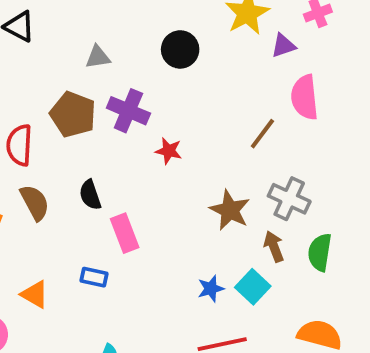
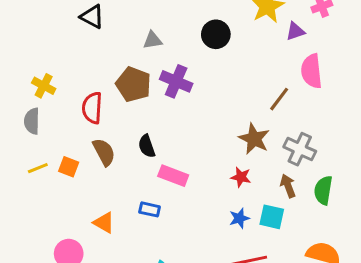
red star: (169, 151) -> (241, 177), moved
brown star: (230, 210) -> (254, 139), moved
pink rectangle: (125, 233) -> (173, 176), turned -48
cyan square: (253, 287) -> (272, 217), turned -30

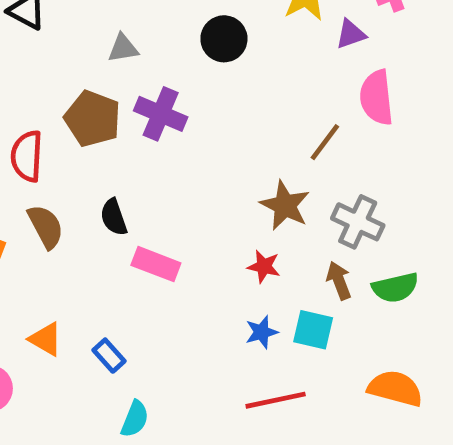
green semicircle: (323, 190) -> (395, 288), turned -112
blue rectangle: (150, 209) -> (109, 356), moved, turned 36

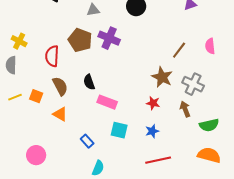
pink semicircle: (376, 97) -> (210, 46), moved, size x0.7
green semicircle: (395, 288) -> (209, 125), moved
cyan square: (313, 330) -> (119, 130), moved
orange triangle: (46, 339) -> (60, 114), moved

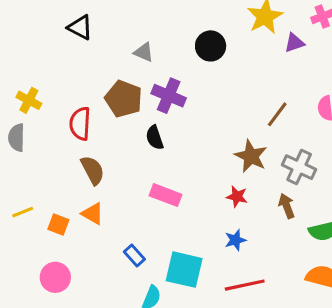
gray triangle: (93, 10) -> (144, 52), turned 32
black semicircle: (89, 82) -> (155, 138), moved
orange square: (36, 96) -> (58, 225), moved
yellow line: (15, 97) -> (23, 212), moved
cyan square: (119, 130) -> (184, 270), moved, size x1.4

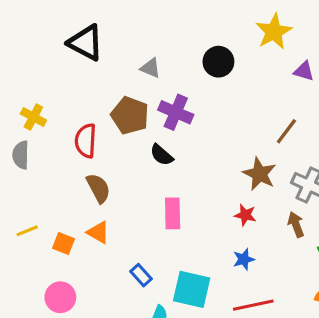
black triangle: (80, 27) -> (86, 43), size x1.4
purple triangle: (294, 43) -> (304, 71), moved, turned 35
black semicircle: (155, 138) -> (162, 155), turned -30
pink rectangle: (166, 195) -> (173, 213), turned 68

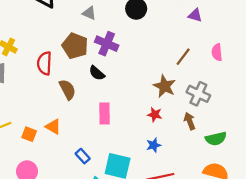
brown semicircle: (98, 188) -> (67, 89), moved

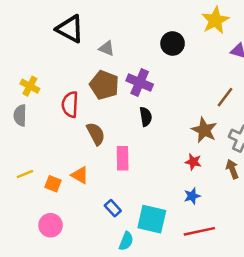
gray triangle: (89, 13) -> (107, 48), moved
black semicircle: (97, 73) -> (146, 117), moved, turned -140
pink rectangle: (104, 113) -> (123, 158), moved

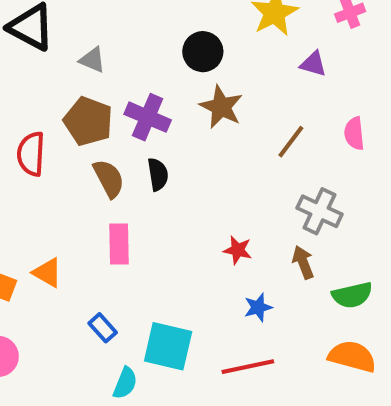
brown star: (204, 130) -> (221, 107), moved
brown semicircle: (96, 134) -> (109, 178), moved
blue star: (192, 196) -> (258, 307), moved

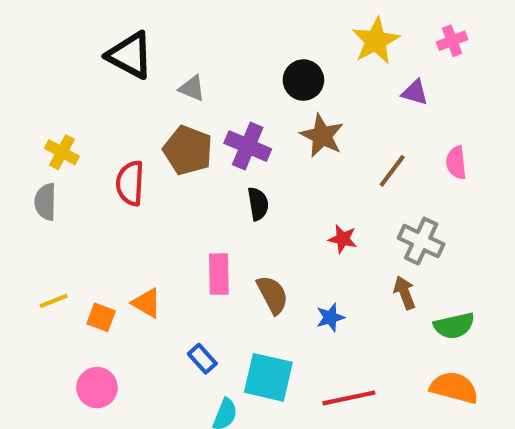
brown semicircle: (109, 178) -> (272, 295), moved
red star: (238, 250) -> (343, 239), moved
blue star: (258, 307) -> (330, 317), moved

